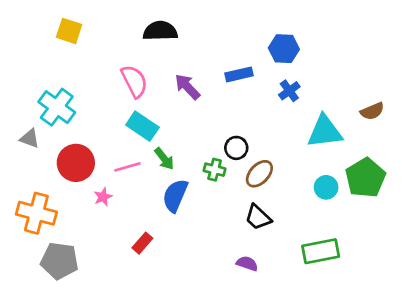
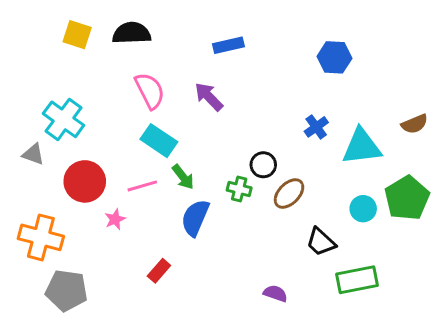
black semicircle: (160, 31) -> (132, 33), moved
blue hexagon: (284, 49) -> (334, 57), moved
blue rectangle: (239, 74) -> (228, 45), moved
blue cross: (289, 91) -> (316, 127), moved
black trapezoid: (258, 217) -> (321, 242), moved

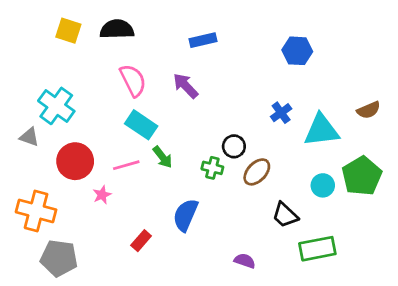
blue semicircle: (195, 218) -> (185, 215), moved

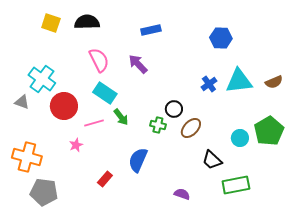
cyan triangle: (321, 130) -> (239, 81), moved
red circle: (75, 161) -> (64, 106), moved

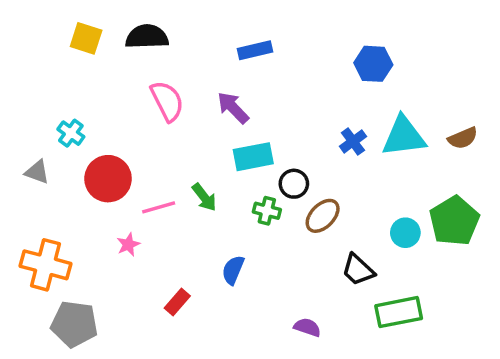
cyan cross: (42, 79) -> (71, 133), size x0.6
cyan rectangle: (105, 93) -> (253, 157), moved, turned -45
blue semicircle: (138, 160) -> (233, 270), size x0.7

